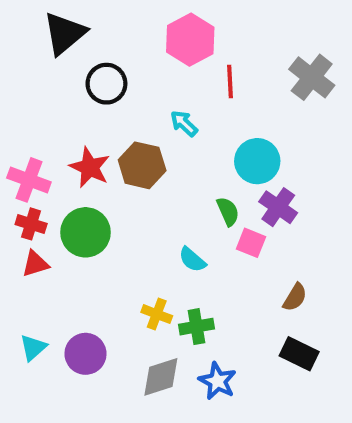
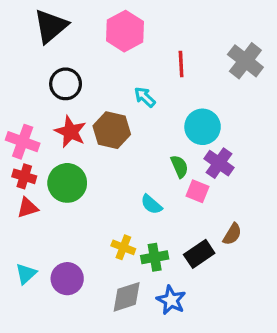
pink hexagon: (190, 40) -> (125, 31), moved
black circle: (106, 84) -> (66, 84), moved
black rectangle: (299, 354) -> (199, 254), moved, turned -60

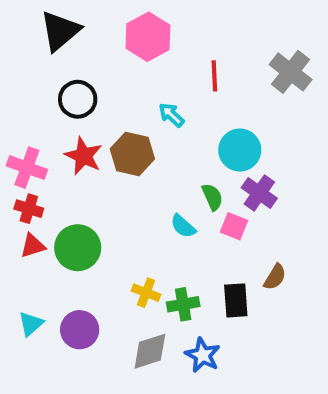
green circle: (67, 183) -> (78, 248), moved
cyan semicircle: (151, 204) -> (183, 226), moved
black rectangle: (199, 254) -> (236, 300), turned -60

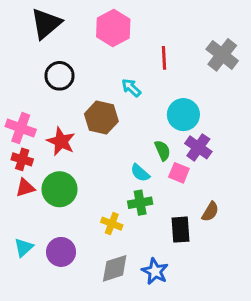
red star: (84, 156) -> (61, 141), moved
green cross: (183, 304) -> (140, 203), moved

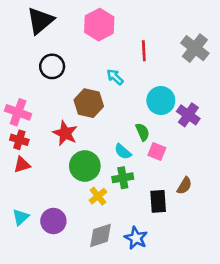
red star: (61, 141) -> (65, 133), moved
purple cross: (198, 147) -> (188, 115), moved
green circle: (60, 189) -> (85, 166), moved
yellow cross: (112, 224) -> (98, 196), turned 30

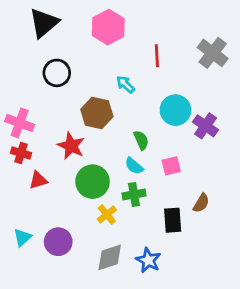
green semicircle: (142, 132) -> (141, 140), moved
pink square: (157, 152) -> (171, 166), turned -36
red triangle: (22, 165) -> (38, 180), moved

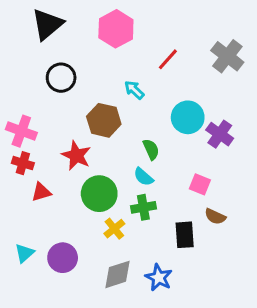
red line: (157, 56) -> (168, 59), turned 45
pink square: (171, 166) -> (200, 184), moved, turned 36
brown semicircle: (201, 203) -> (215, 216), turned 84

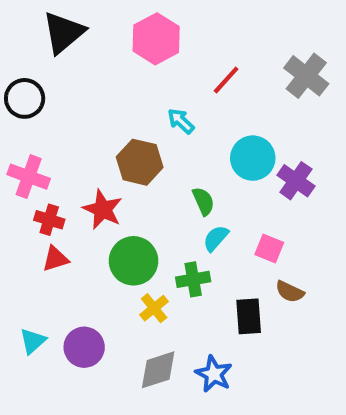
black circle: (61, 78) -> (25, 98), moved
red cross: (23, 163) -> (49, 220), moved
cyan semicircle: (143, 177) -> (216, 238), moved, turned 90

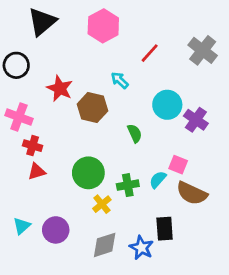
red star: (103, 209) -> (60, 88), moved
cyan semicircle: (216, 238) -> (158, 180), moved
brown semicircle: (290, 292) -> (192, 193), size x1.6
black rectangle: (249, 316) -> (165, 229), moved

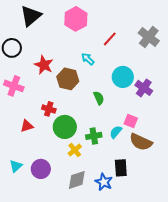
red cross: (33, 146) -> (49, 109), moved

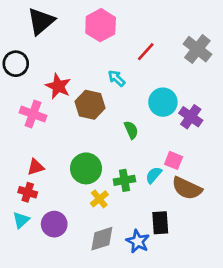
pink cross: (14, 86) -> (33, 114), moved
red cross: (49, 109) -> (28, 192), moved

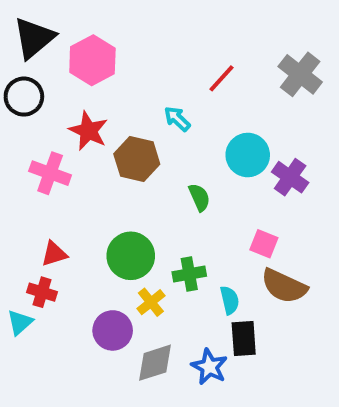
black triangle: (41, 21) -> (34, 38), moved
pink hexagon: (101, 25) -> (92, 60), moved
cyan semicircle: (154, 175) -> (230, 300), moved, turned 126
cyan triangle: (21, 220) -> (20, 322), moved
purple circle: (54, 224) -> (113, 330), moved

